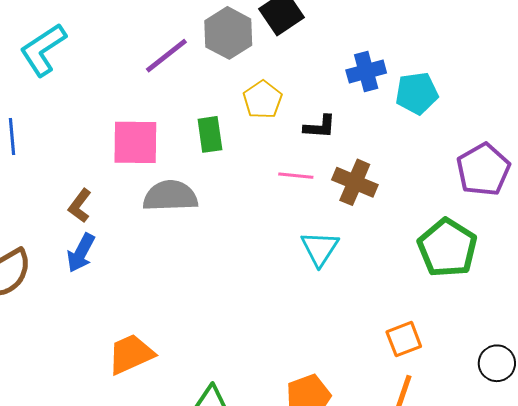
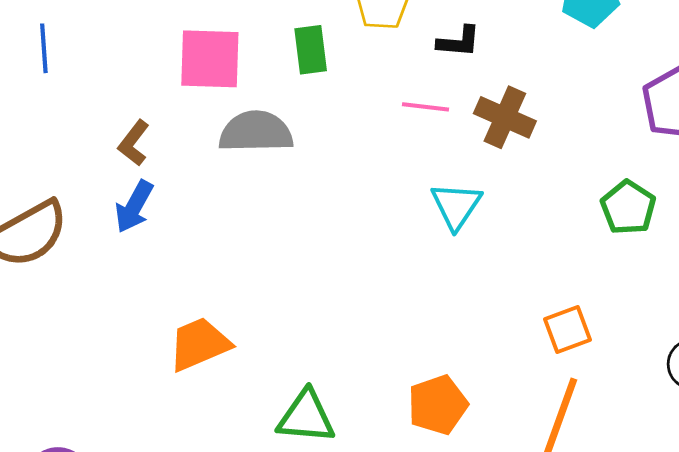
green pentagon: (447, 248) -> (628, 208), size x0.7

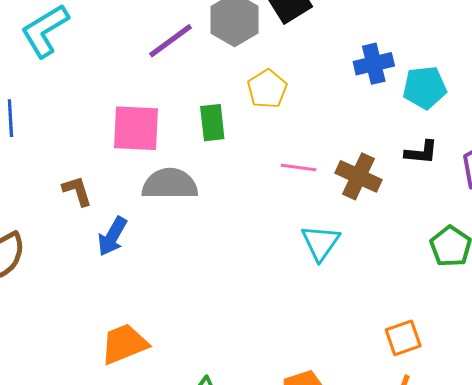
black L-shape: (459, 42) -> (421, 152), moved
brown L-shape: (134, 143) -> (77, 191), turned 124
blue arrow: (134, 207) -> (112, 236), moved

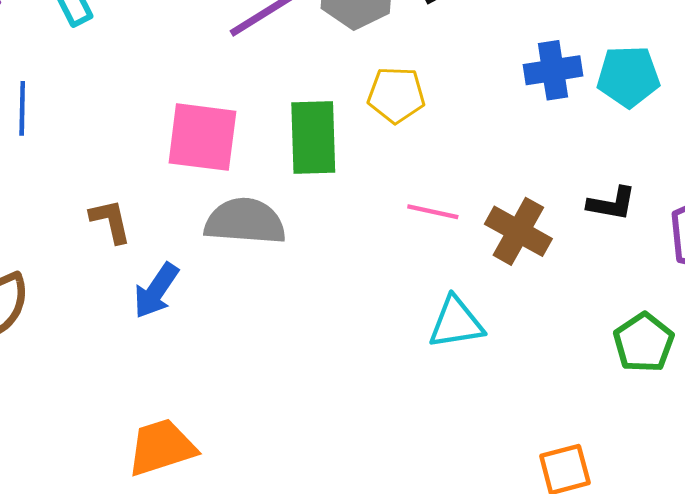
cyan pentagon: (425, 88) -> (628, 76), moved
yellow pentagon: (267, 89) -> (396, 95), turned 30
green rectangle: (212, 123) -> (313, 137), size x1.4
cyan triangle: (320, 243) -> (456, 323), turned 42

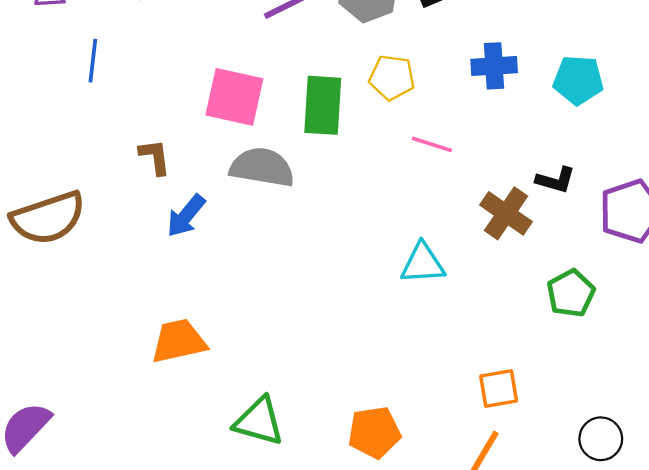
blue cross: (553, 70) -> (494, 66), moved
pink line: (433, 212) -> (432, 144), moved
brown cross: (518, 231) -> (506, 213), moved

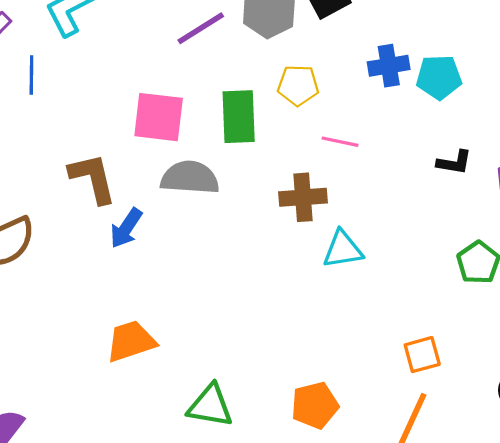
blue line: (93, 61) -> (31, 75), moved
cyan pentagon: (578, 80) -> (439, 77), moved
brown L-shape: (155, 157) -> (93, 178), size x1.6
brown cross: (506, 213) -> (303, 197), moved, turned -33

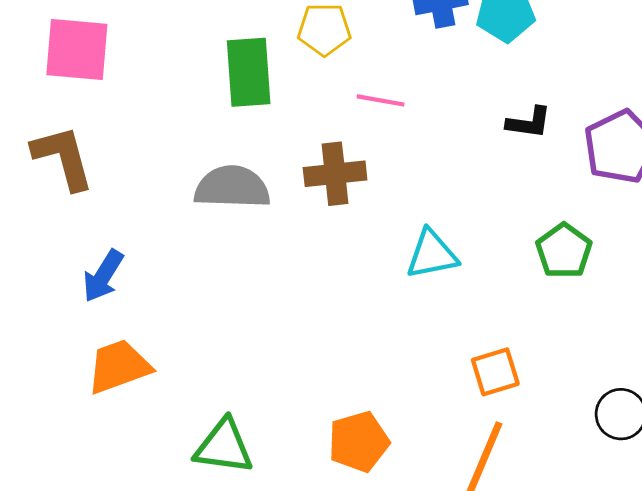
pink square: (159, 117) -> (77, 50), moved
gray semicircle: (190, 178) -> (232, 187), moved
blue arrow: (126, 228) -> (103, 276), moved
cyan triangle: (343, 249) -> (432, 254), moved

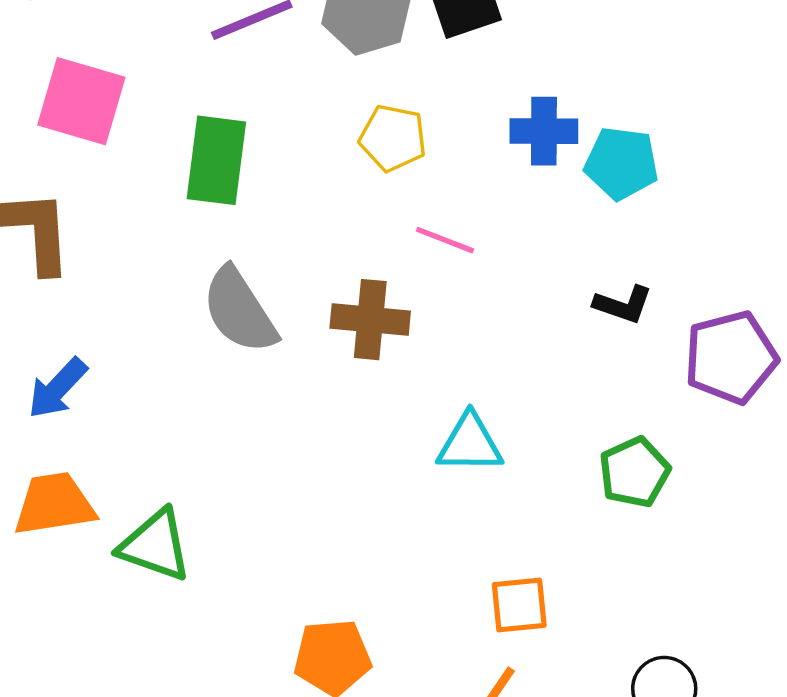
green rectangle: (249, 72) -> (216, 160), moved
gray semicircle: (232, 187) -> (239, 310), turned -136
green triangle: (224, 447) -> (155, 545), moved

